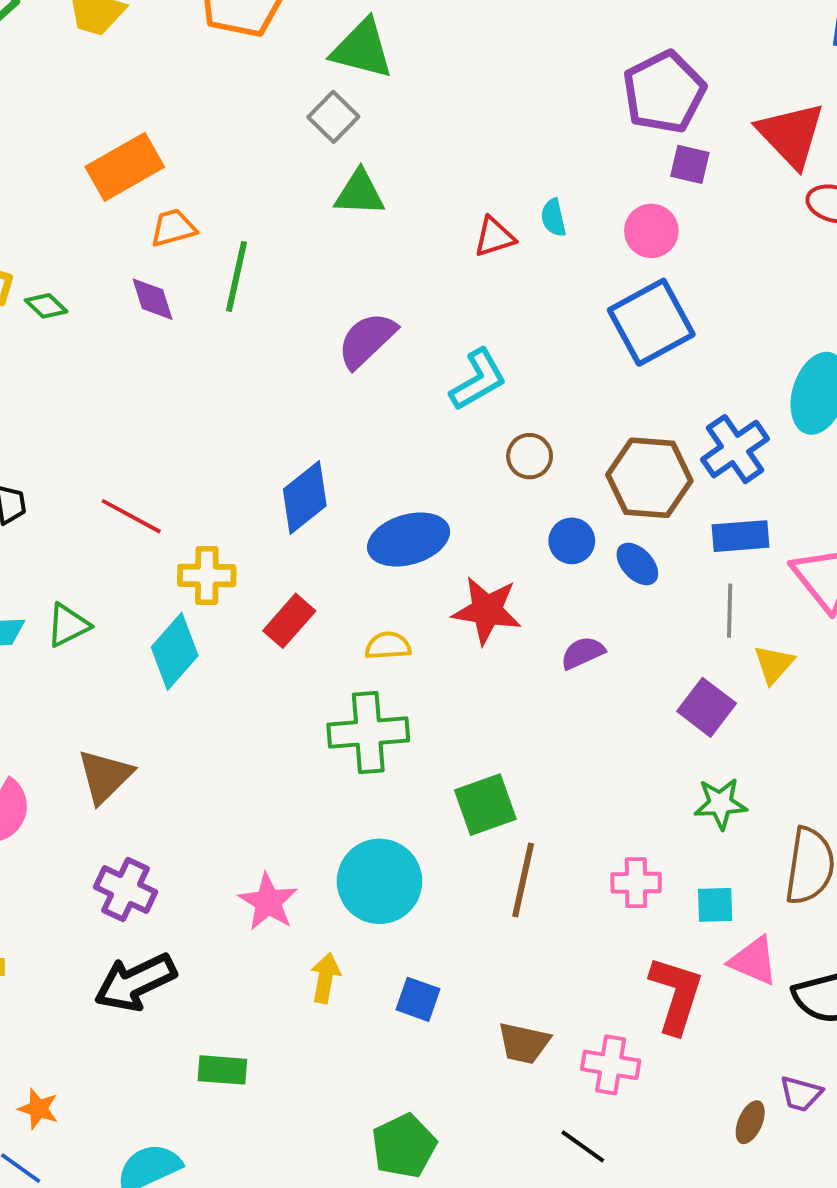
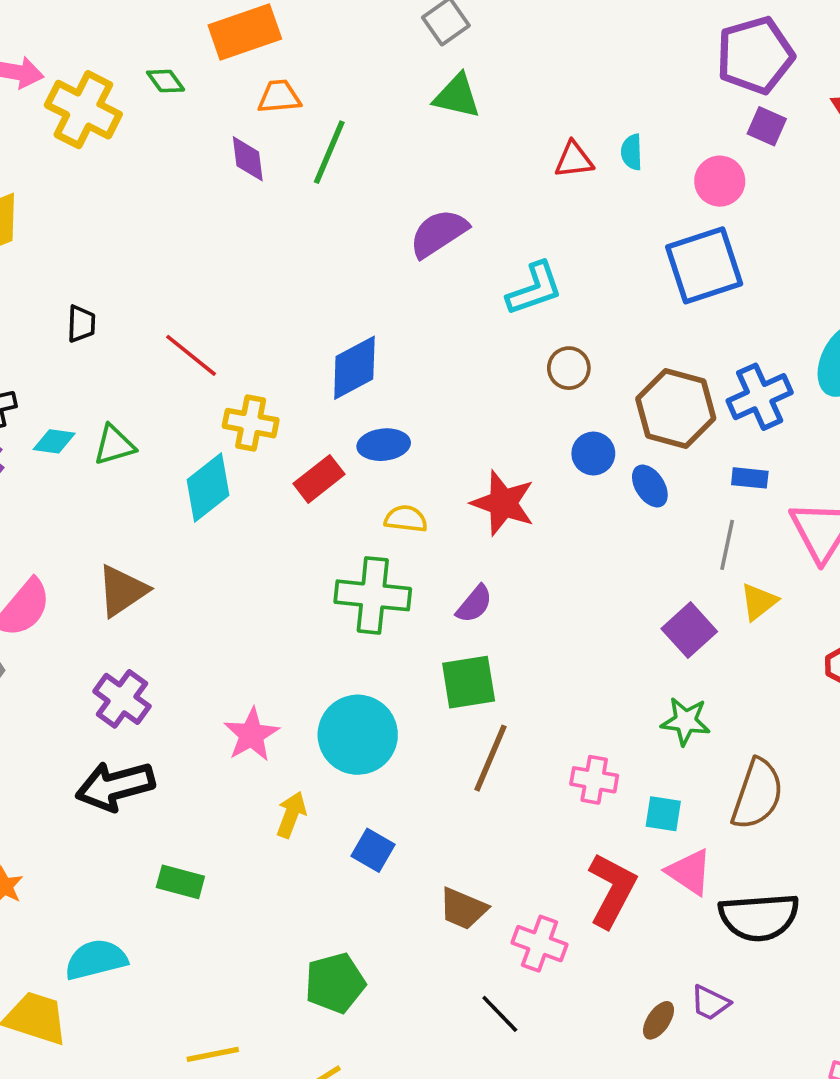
green diamond: (46, 306) -> (166, 81), moved
blue rectangle: (740, 536) -> (750, 478), size x0.7
blue ellipse: (409, 540) -> (384, 445), moved, size x0.7
purple semicircle: (583, 653) -> (474, 604), moved, turned 144

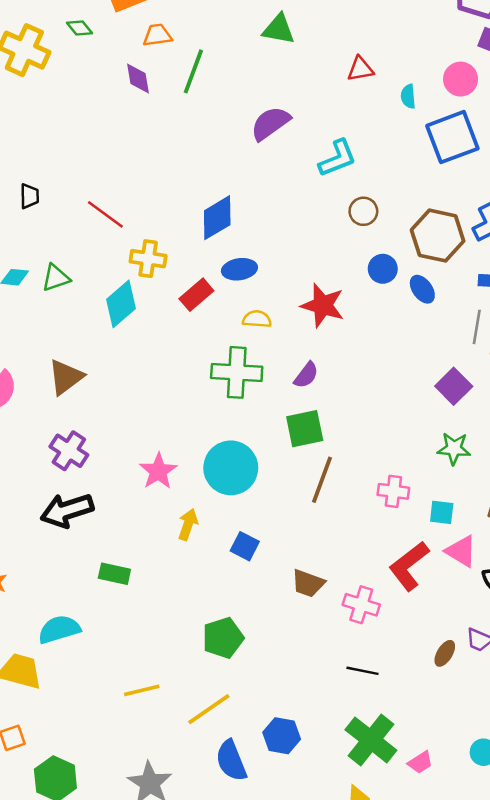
cyan semicircle: (632, 152) -> (408, 96), moved
red L-shape: (612, 890) -> (409, 566), turned -153
black line: (500, 1014) -> (362, 671), moved, turned -32

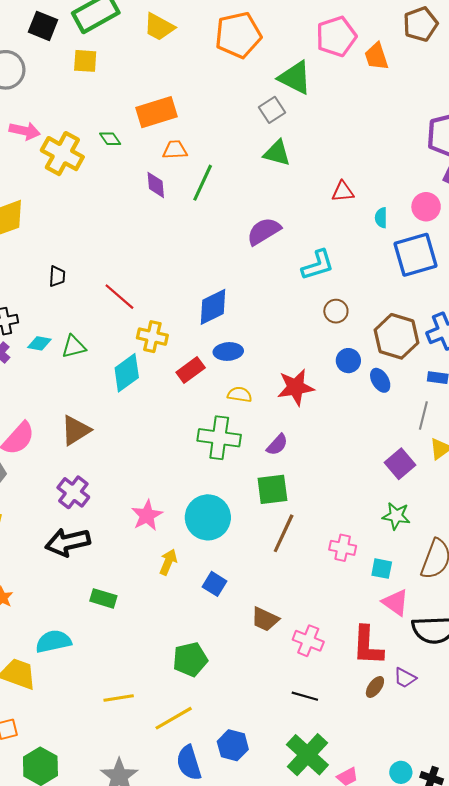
red star: (323, 305) -> (296, 387), turned -30
red L-shape: (409, 566) -> (368, 646), moved, turned -54

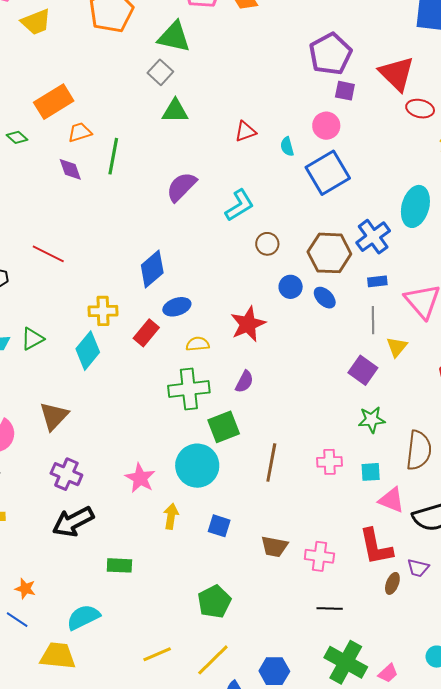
yellow trapezoid: (159, 27) -> (36, 22), turned -36
red line: (119, 297) -> (48, 254), moved
green square: (272, 489) -> (224, 427), moved

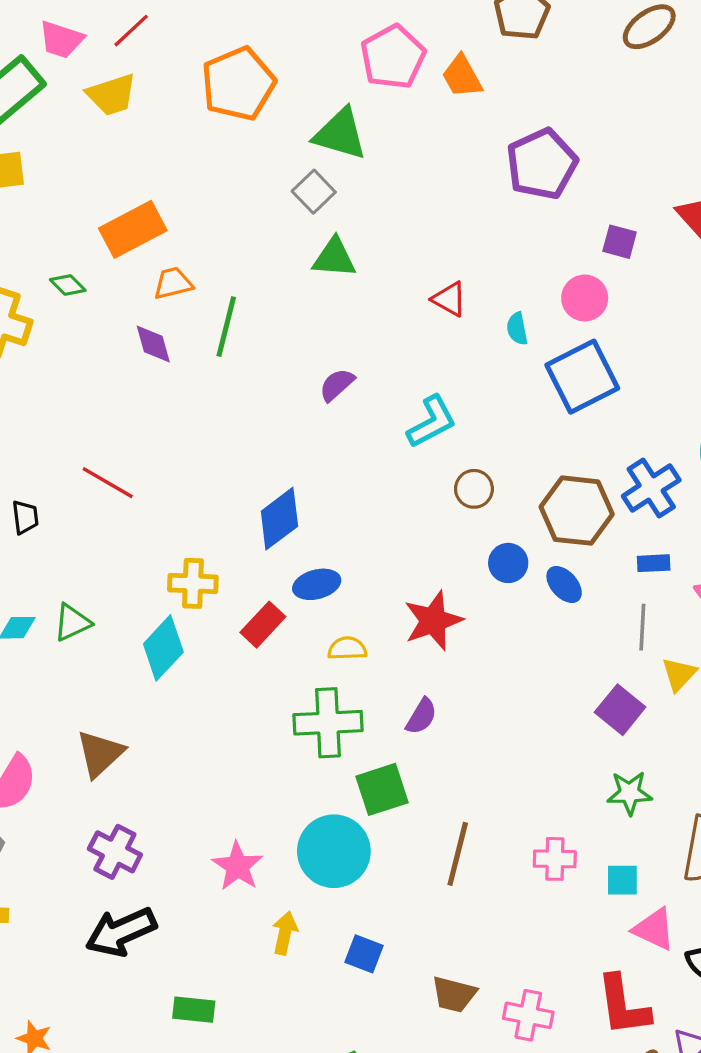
purple pentagon: (330, 54) -> (542, 164), moved
red triangle: (245, 131) -> (449, 299), turned 45
purple semicircle: (181, 187) -> (337, 385), size x0.7

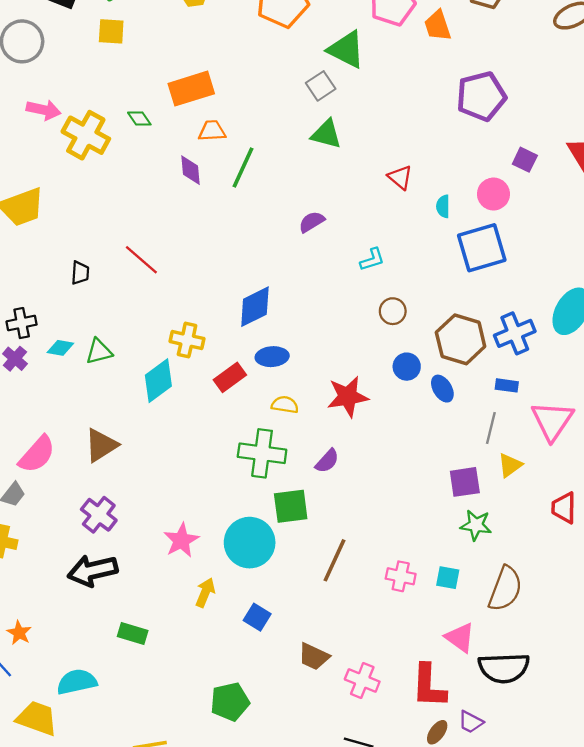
cyan L-shape: (432, 422) -> (372, 259), size x0.7
purple square: (620, 710) -> (465, 482), turned 32
green star: (629, 793) -> (476, 525), moved
cyan square: (622, 880) -> (448, 578), moved

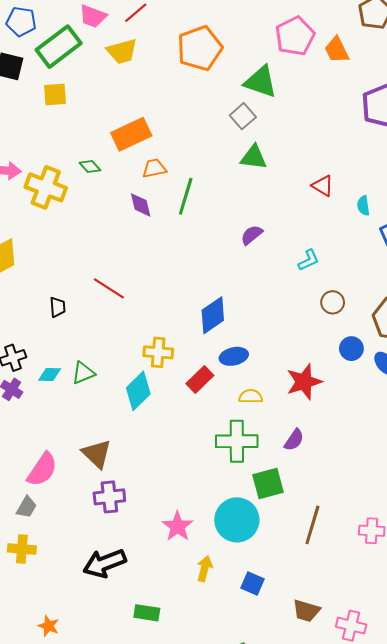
brown triangle: (101, 445) -> (97, 454), turned -36
purple cross: (99, 515) -> (109, 497), moved, turned -36

